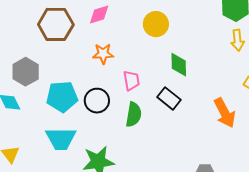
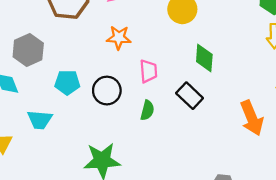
cyan pentagon: (62, 97) -> (67, 82), size x0.7
green semicircle: (134, 115) -> (147, 110), size x0.7
cyan trapezoid: (61, 139) -> (40, 120), moved, size x0.7

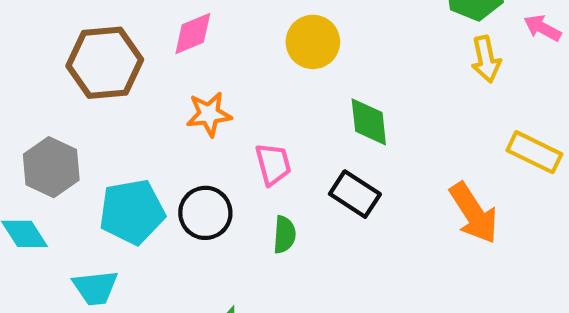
cyan pentagon: (67, 82) -> (132, 212), size x1.4

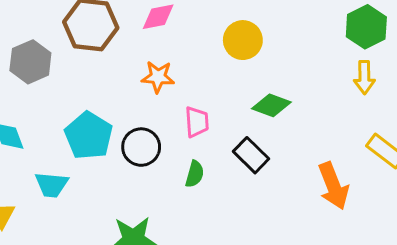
green diamond: (369, 122) -> (271, 105), turned -75
gray hexagon: (51, 167) -> (30, 62), moved
cyan pentagon: (132, 212) -> (89, 136), turned 30

